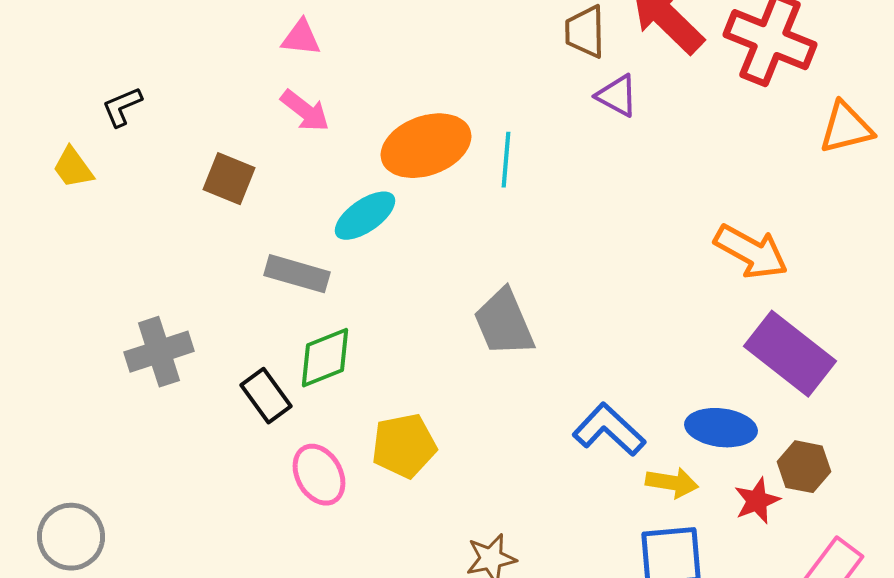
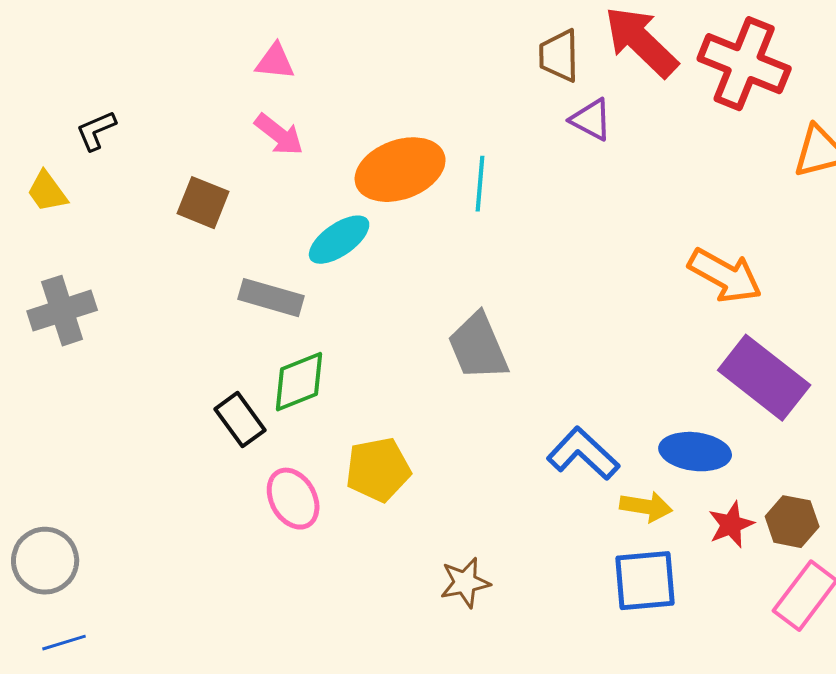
gray cross: (159, 352) -> (62, 311), moved
brown hexagon: (804, 467) -> (792, 522), moved

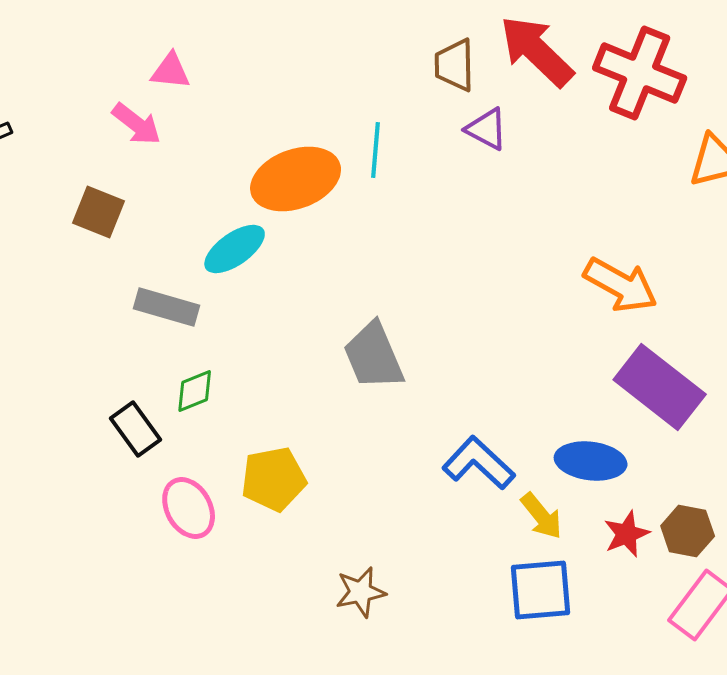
pink arrow: (279, 135) -> (137, 124), moved
cyan line: (480, 184) -> (376, 150), moved
green diamond: (299, 382) -> (195, 391), size x0.7
yellow arrow: (646, 507) -> (542, 516), turned 42

